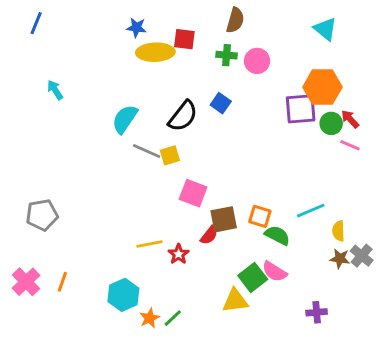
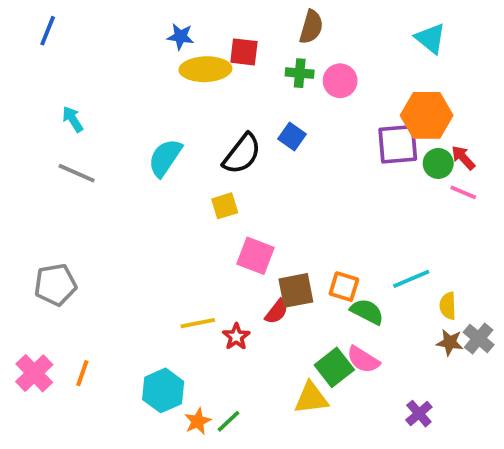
gray line: (147, 151) -> (77, 173), moved
purple cross: (317, 312) -> (419, 414), turned -36

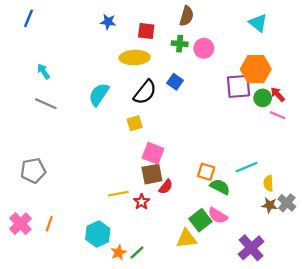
yellow ellipse: (205, 69) -> (135, 58), moved
brown square: (296, 290) -> (152, 174), moved
purple cross: (419, 414) -> (251, 248), size x1.6

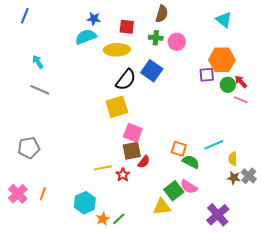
blue square: (175, 82) -> (152, 71), size x1.5
purple square: (238, 86) -> (207, 75), size x0.7
cyan semicircle: (99, 94) -> (86, 37), moved, turned 35
yellow square: (135, 123) -> (117, 107), size x1.6

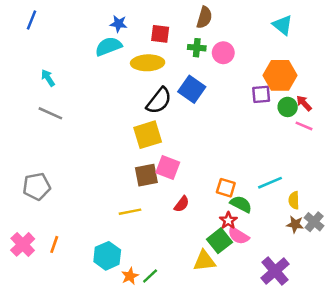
brown square: (132, 151) -> (146, 175), moved
red star: (123, 175) -> (228, 221), moved

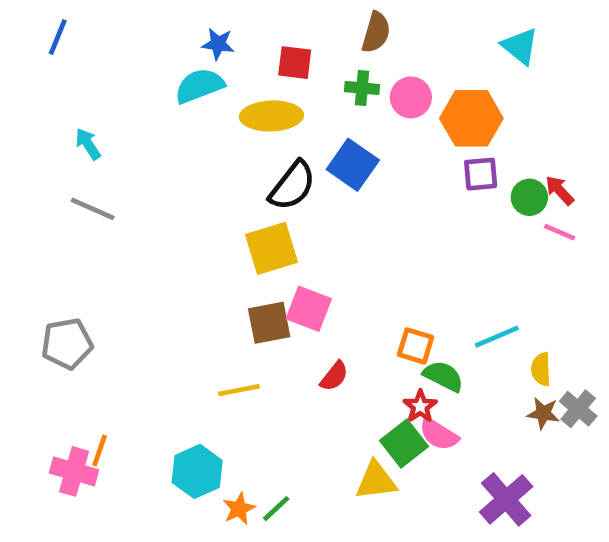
orange hexagon: (280, 75) -> (471, 118), moved
pink cross: (23, 244) -> (74, 471), moved, turned -30

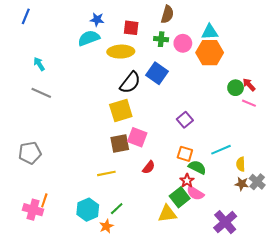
cyan triangle: (520, 46) -> (210, 32), moved, turned -42
purple square: (481, 174) -> (185, 120), moved, turned -35
green line: (276, 509) -> (117, 209), moved

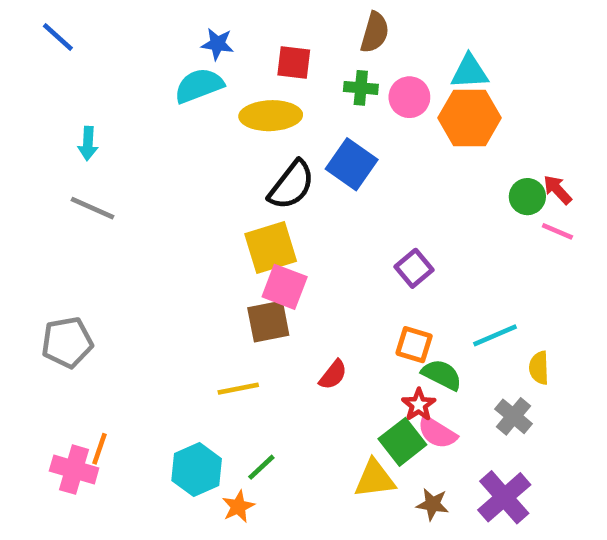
blue line: (26, 16) -> (58, 37), turned -70
cyan arrow: (39, 64) -> (88, 143), turned -144
pink square: (137, 137) -> (285, 287), moved
gray cross: (257, 182) -> (513, 416), moved
brown star: (242, 184) -> (433, 504), moved

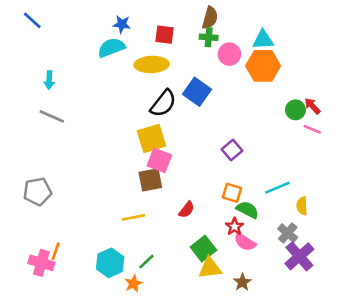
green cross: (361, 88) -> (209, 37), moved
green square: (402, 442) -> (203, 249), moved
purple cross: (504, 497) -> (299, 256), moved
brown star: (433, 504) -> (242, 282), turned 30

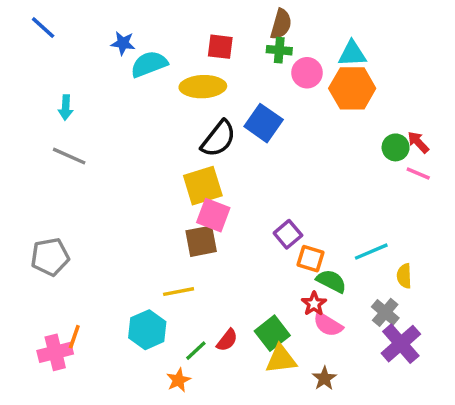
blue star: (122, 24) -> (123, 43), moved
purple square: (232, 150) -> (288, 234), moved
red semicircle: (187, 210) -> (227, 340), moved
pink cross: (41, 263) -> (55, 352), turned -30
cyan hexagon: (110, 263) -> (147, 330), moved

